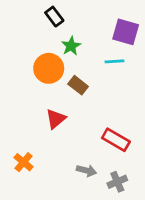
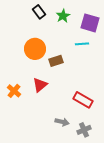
green star: (71, 46) -> (63, 16), moved
brown rectangle: (78, 85) -> (56, 61), turned -56
orange cross: (24, 162) -> (14, 91), moved

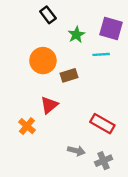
green star: (63, 16) -> (76, 35), moved
orange cross: (14, 91) -> (27, 126), moved

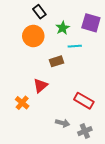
cyan line: (101, 54) -> (75, 46), moved
orange circle: (43, 61) -> (33, 36), moved

